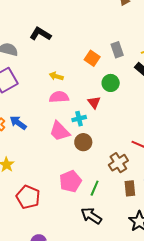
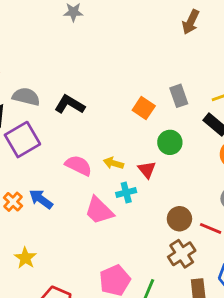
black L-shape: (40, 34) -> (70, 104), moved
yellow arrow: (56, 76) -> (113, 163), moved
pink semicircle: (59, 97) -> (78, 165), moved, turned 30
brown circle: (83, 142) -> (179, 219), moved

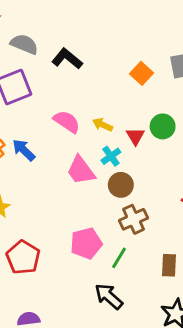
green circle: (170, 142) -> (163, 126), moved
cyan cross: (126, 192) -> (111, 156), turned -30
brown circle: (179, 219) -> (121, 185), moved
brown cross: (182, 254) -> (134, 219), moved

